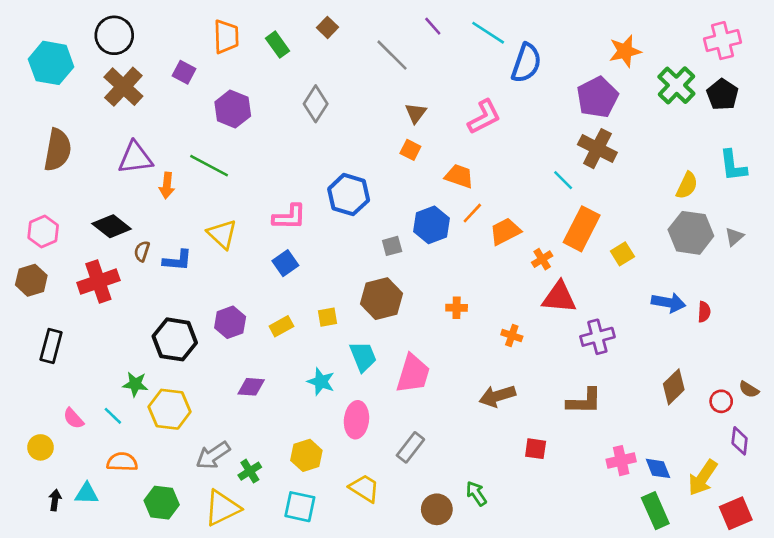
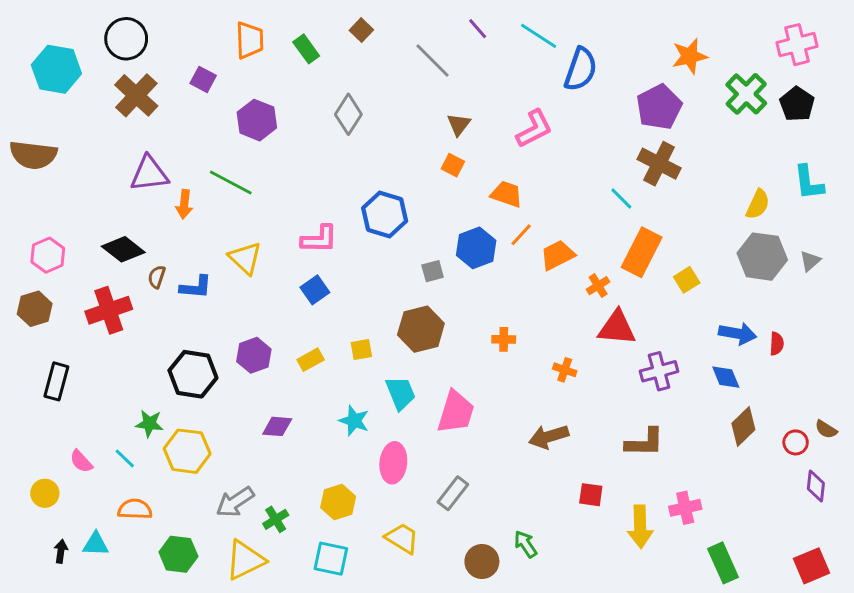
brown semicircle: (58, 150) -> (33, 155), moved, turned 87
blue diamond: (658, 468) -> (726, 377), moved
yellow arrow: (703, 478) -> (640, 527), moved, turned -36

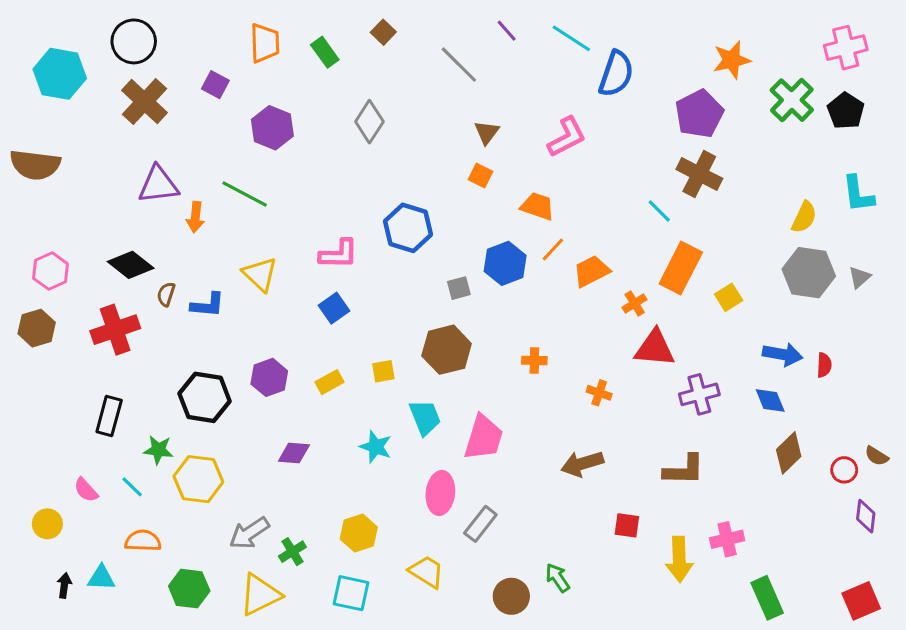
black rectangle: (56, 381) -> (109, 416), moved
pink ellipse: (393, 463) -> (440, 493), moved

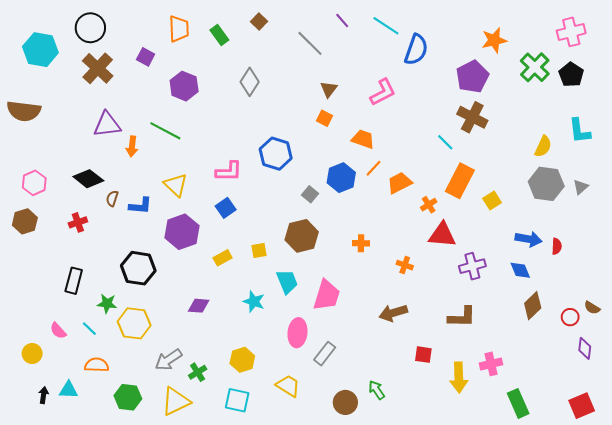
gray square: (459, 288) -> (310, 194), turned -35
red cross: (115, 330) -> (78, 222), size x0.6
purple hexagon: (269, 377) -> (182, 232), moved, size x1.4

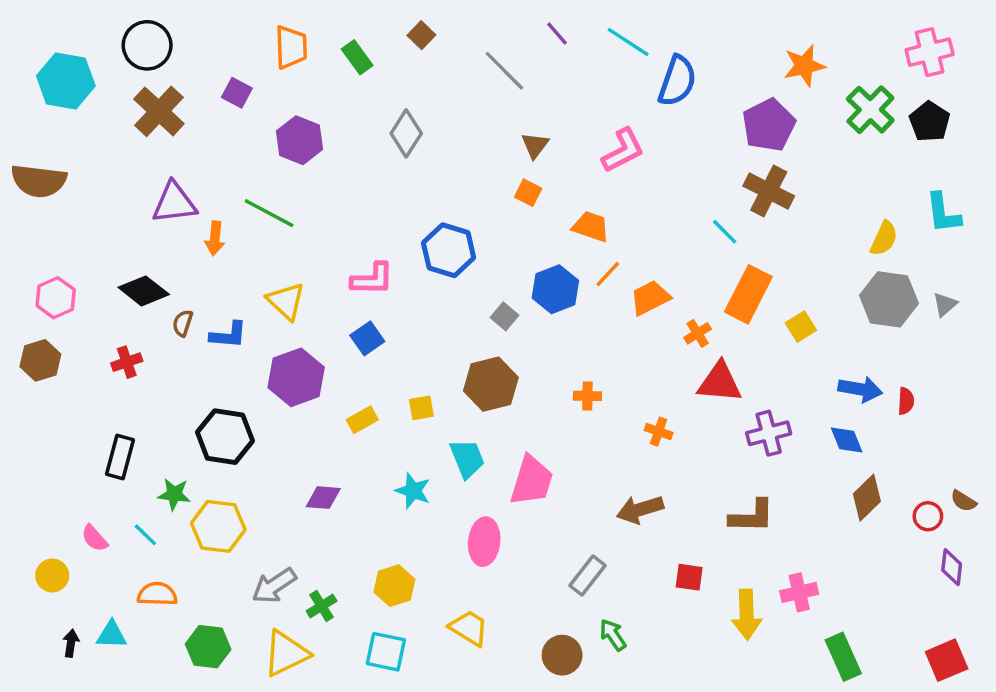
gray rectangle: (325, 354) -> (587, 576), moved

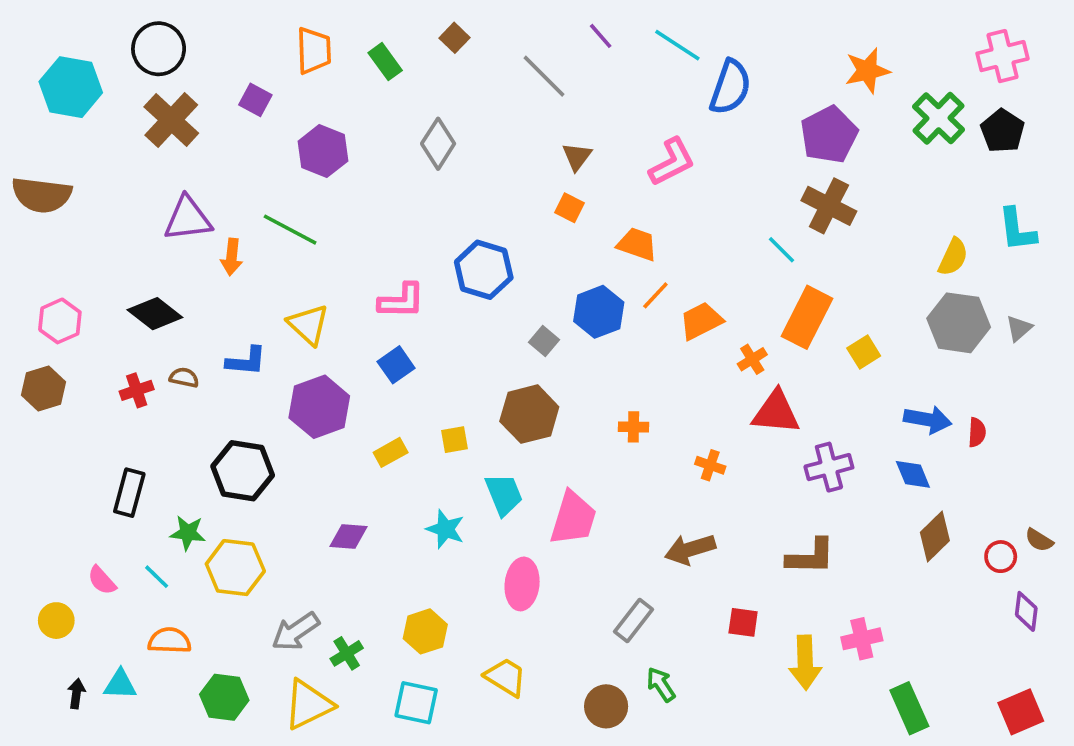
brown semicircle: (183, 323) -> (184, 378), moved, turned 84

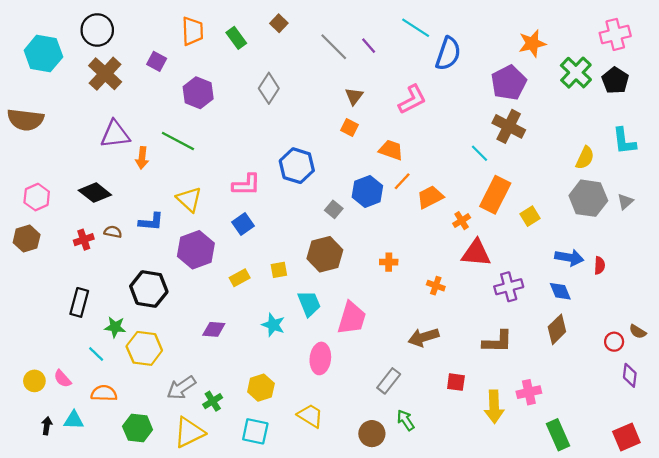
purple line: (601, 36) -> (369, 46), moved
brown diamond: (935, 536) -> (557, 329), moved
pink semicircle: (102, 580) -> (62, 379), moved

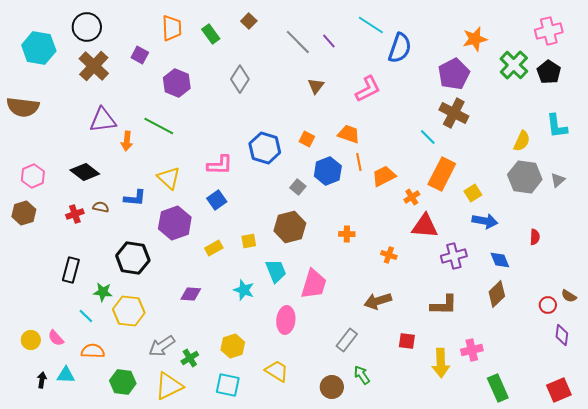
orange square: (349, 128) -> (307, 139), moved
orange line: (402, 181) -> (359, 162), turned -54
blue arrow: (569, 258) -> (485, 221), moved

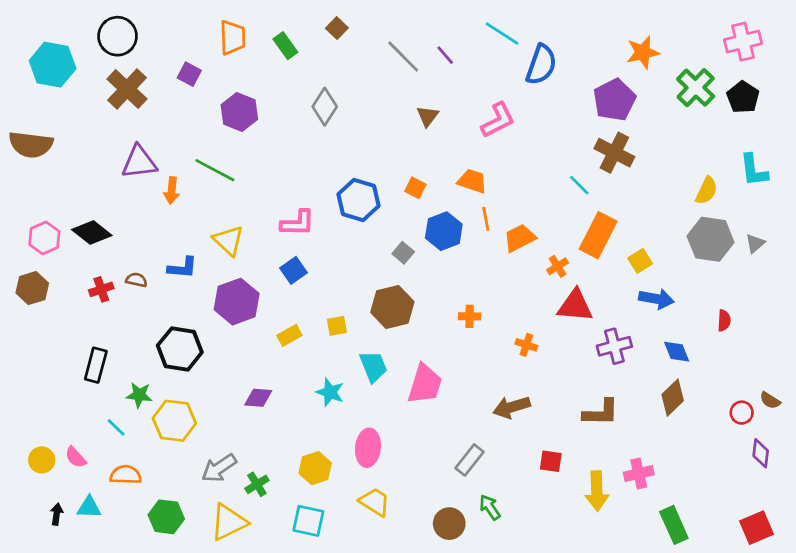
black diamond: (85, 172) -> (92, 232), moved
pink ellipse: (286, 320) -> (368, 448), moved

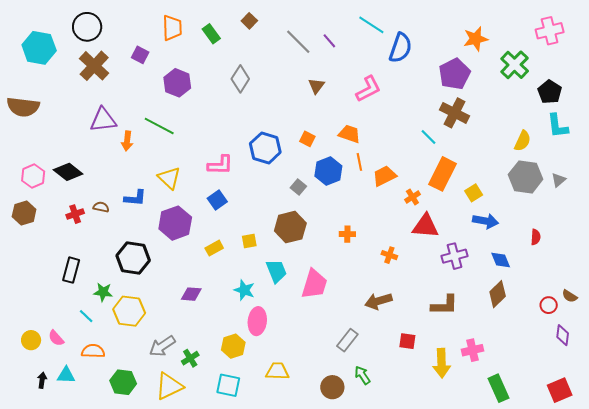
black pentagon: (743, 97) -> (550, 92), moved
pink ellipse: (368, 448) -> (257, 321), moved
yellow trapezoid: (375, 502) -> (277, 371), turned -30

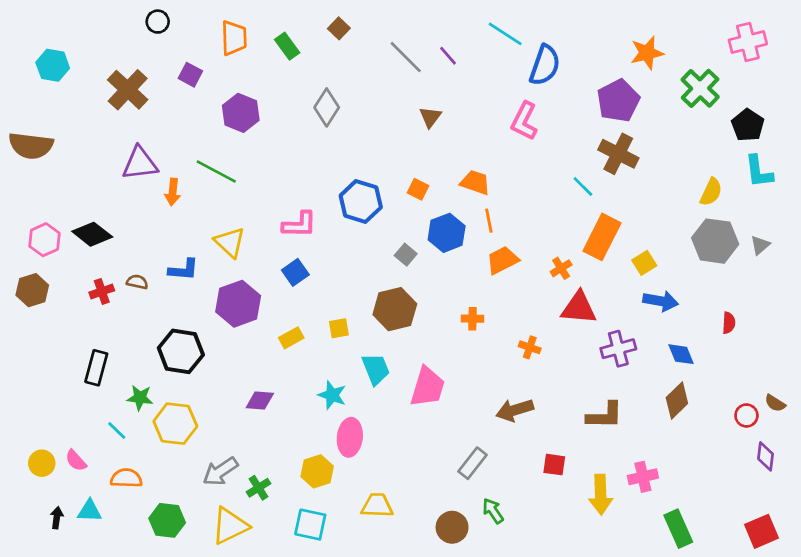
black circle: (87, 27) -> (158, 22), moved, size x0.6
cyan hexagon: (39, 48) -> (53, 65), size x0.7
pink L-shape: (368, 89) -> (524, 121), moved, turned 144
orange trapezoid: (384, 176) -> (502, 260), moved

